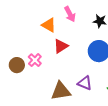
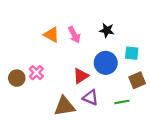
pink arrow: (70, 14) -> (74, 35), moved
red triangle: (61, 46) -> (81, 76), moved

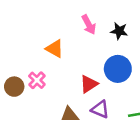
orange triangle: (51, 35) -> (55, 49), moved
pink arrow: (74, 35) -> (89, 25), moved

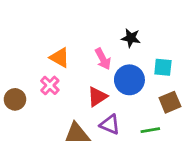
pink arrow: (89, 25) -> (103, 59), moved
pink cross: (37, 80) -> (50, 85), moved

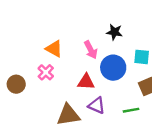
red triangle: (97, 97) -> (86, 82), turned 36

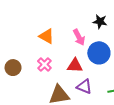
pink cross: (46, 72) -> (44, 64), moved

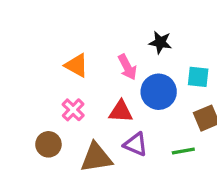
brown circle: (13, 68) -> (48, 144), moved

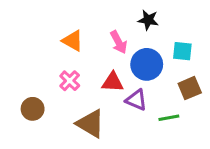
brown circle: (48, 144) -> (33, 109), moved
purple triangle: (136, 144) -> (136, 100), moved
brown triangle: (96, 158) -> (90, 124), turned 40

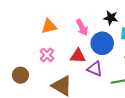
black star: (148, 20) -> (111, 18), moved
orange triangle: (73, 41) -> (49, 26), turned -42

